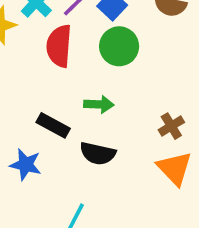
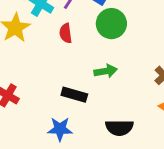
red semicircle: (59, 46) -> (66, 33), size x0.6
black semicircle: (98, 153) -> (119, 128), moved

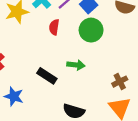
blue star: (60, 129) -> (14, 96), moved

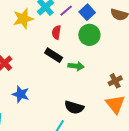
black rectangle: (47, 76) -> (54, 55), moved

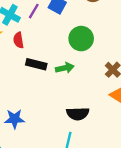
red semicircle: (56, 32) -> (18, 40), moved
green circle: (89, 35) -> (81, 39), moved

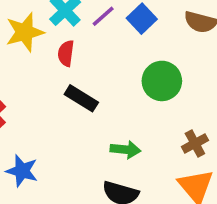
green arrow: (65, 68) -> (125, 150), moved

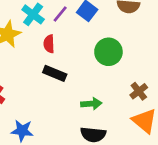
red semicircle: (66, 53) -> (49, 44), moved

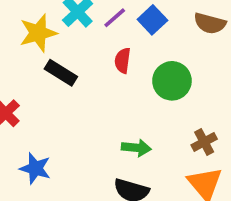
red semicircle: (49, 44) -> (123, 61), moved
black rectangle: (55, 73) -> (61, 73), moved

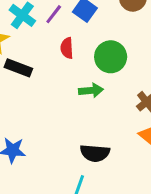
green arrow: (136, 148) -> (91, 90), moved

